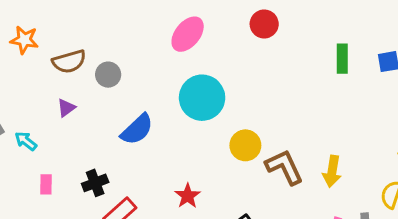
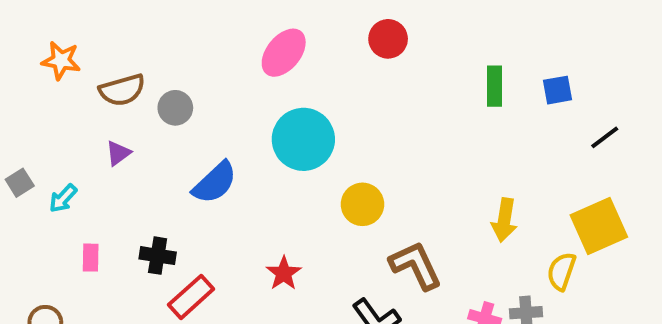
cyan arrow: (26, 141) -> (63, 198), turned -85
brown L-shape: (284, 167) -> (416, 265), moved
yellow arrow: (332, 171) -> (504, 220), moved
black cross: (95, 183) -> (158, 256), turned 30

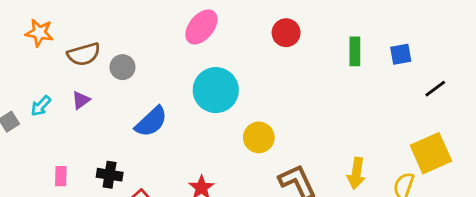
red circle: (388, 39) -> (286, 33), moved
cyan arrow: (63, 198) -> (41, 106), moved
yellow arrow: (504, 220) -> (356, 173), moved

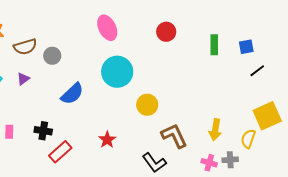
pink ellipse: (201, 27) -> (107, 28), turned -65
black line: (435, 89) -> (257, 71), moved

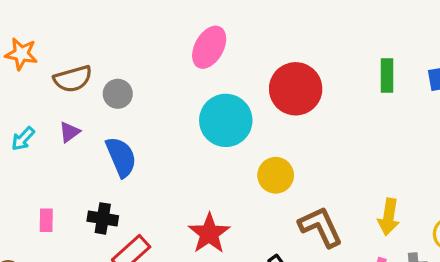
pink ellipse: (107, 28) -> (209, 47), turned 55
red circle: (166, 32) -> (296, 89), moved, size x1.6
blue semicircle: (72, 94) -> (121, 157), moved, turned -70
red star: (107, 140) -> (209, 233), size x1.4

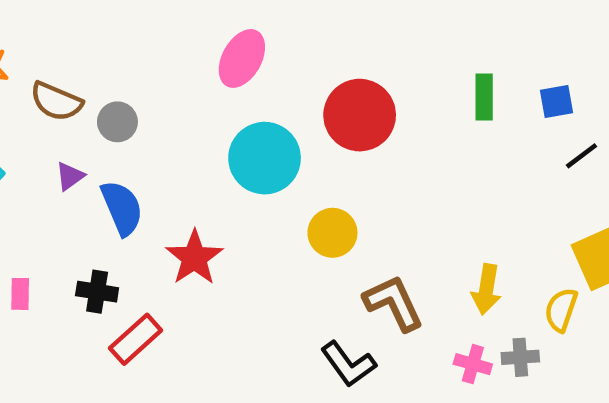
brown semicircle: (73, 79) -> (56, 101), turned 39
purple triangle: (70, 132) -> (70, 176), moved
red star: (209, 233) -> (194, 258), moved

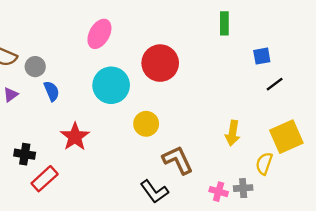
green rectangle: (484, 97) -> (224, 23), moved
blue semicircle: (122, 208) -> (52, 91), moved, size x0.7
yellow arrow: (486, 289) -> (233, 133), moved

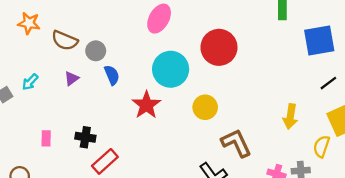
blue square: (262, 56) -> (319, 40), size x1.8
black line: (275, 84) -> (328, 83), moved
red star: (75, 137) -> (146, 105), moved

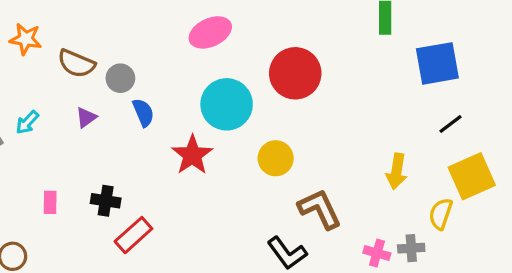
pink ellipse: (159, 19) -> (210, 32), turned 36

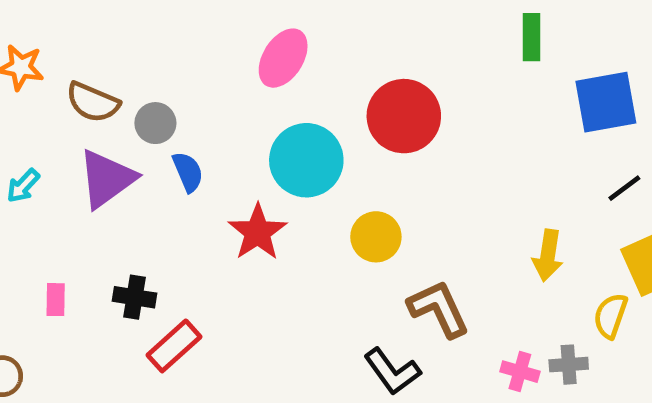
pink ellipse: (210, 32) -> (283, 58), turned -33
purple triangle: (86, 117) -> (107, 179), size x2.0

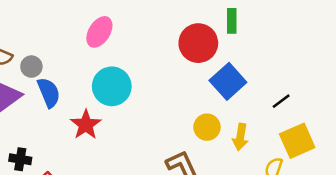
blue square: (606, 102) -> (228, 81), moved, turned -32
red circle: (404, 116) -> (198, 43), moved
blue semicircle: (188, 172) -> (49, 93), size x1.4
yellow circle: (376, 237) -> (207, 127), moved

